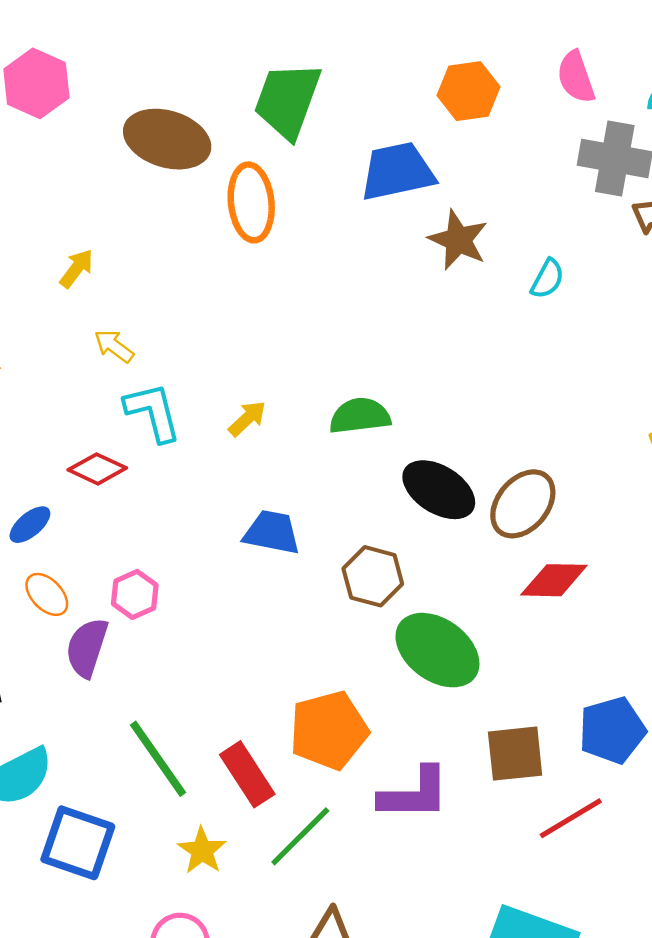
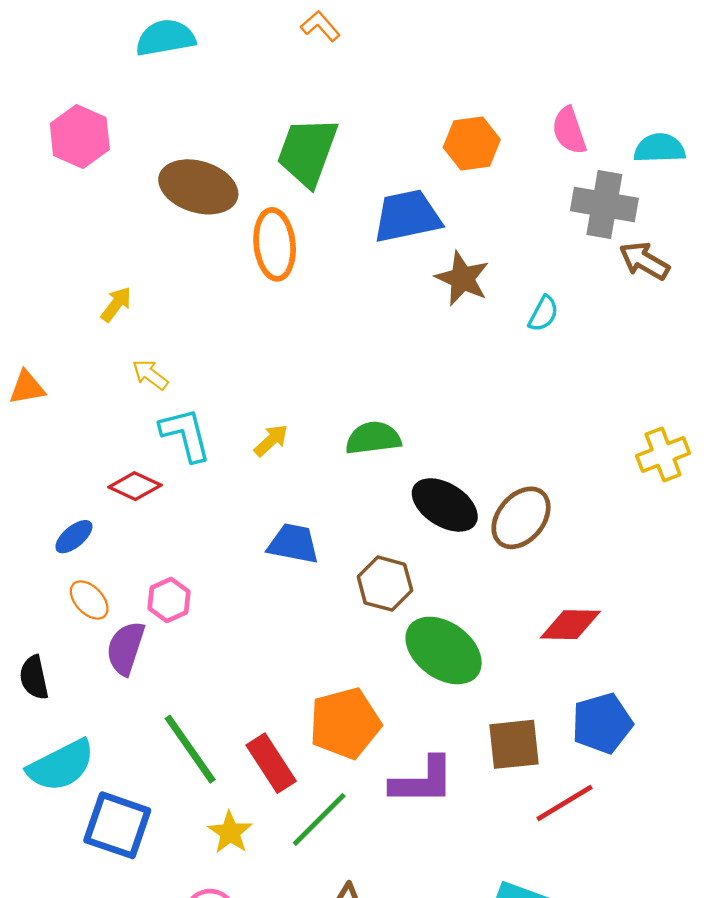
red diamond: (554, 580) -> (570, 625), moved

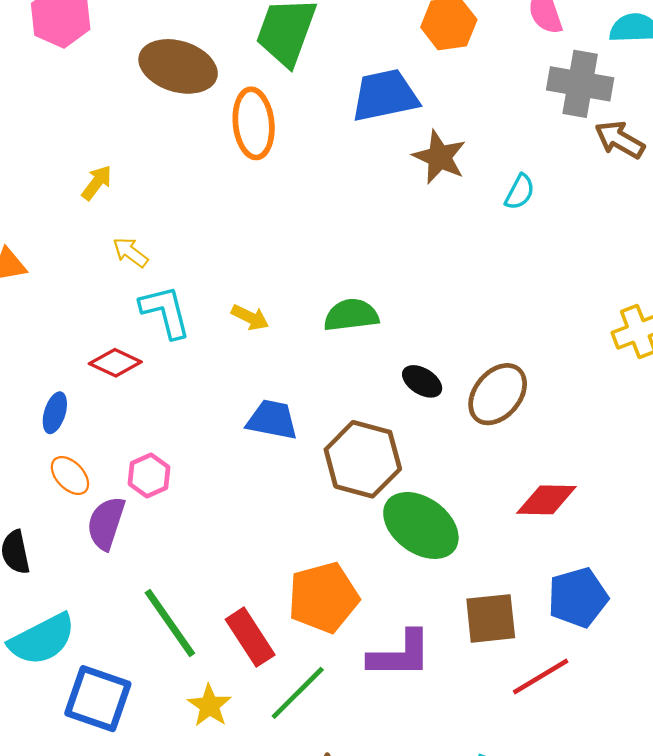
yellow arrow: (271, 440) -> (250, 317), turned 69
black ellipse: (445, 505) -> (422, 381), size x0.6
blue ellipse: (74, 537) -> (55, 413), turned -33
brown hexagon: (385, 584) -> (363, 459), size x1.4

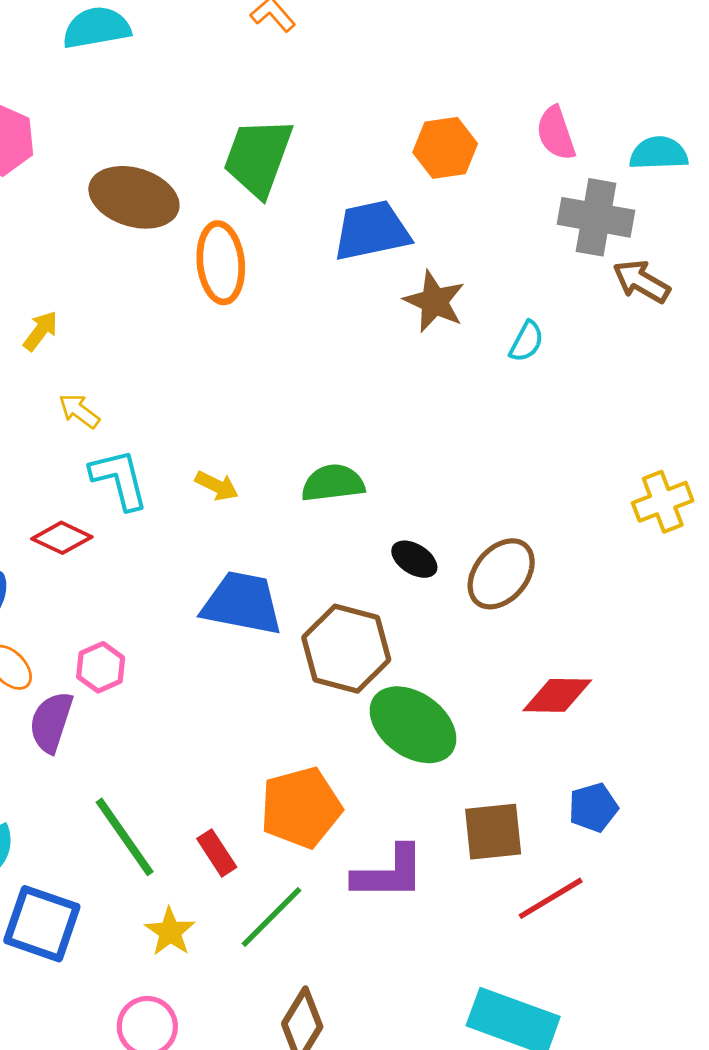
blue trapezoid: (272, 420) -> (242, 603), size x1.4
blue pentagon: (578, 598) -> (593, 808), size x0.7
red rectangle: (250, 637) -> (217, 853), size x0.7

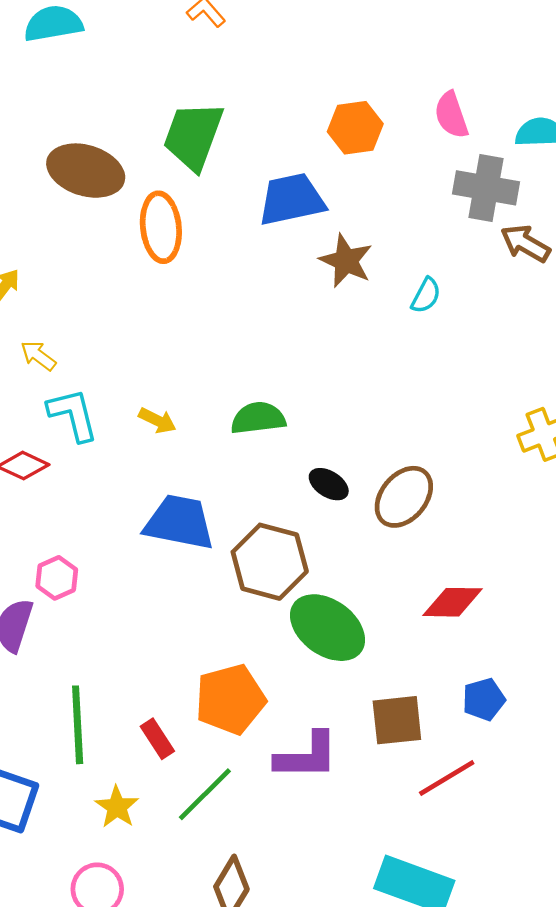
green line: (125, 837) -> (78, 725), turned 32

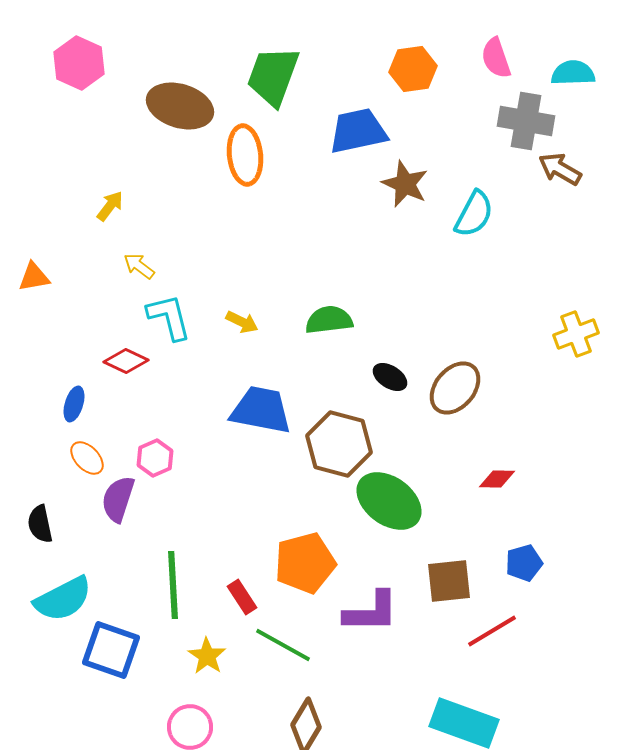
cyan semicircle: (426, 296) -> (474, 214), size x1.5
red diamond: (452, 602) -> (497, 479), size x0.7
green line: (205, 794) -> (283, 645), turned 74

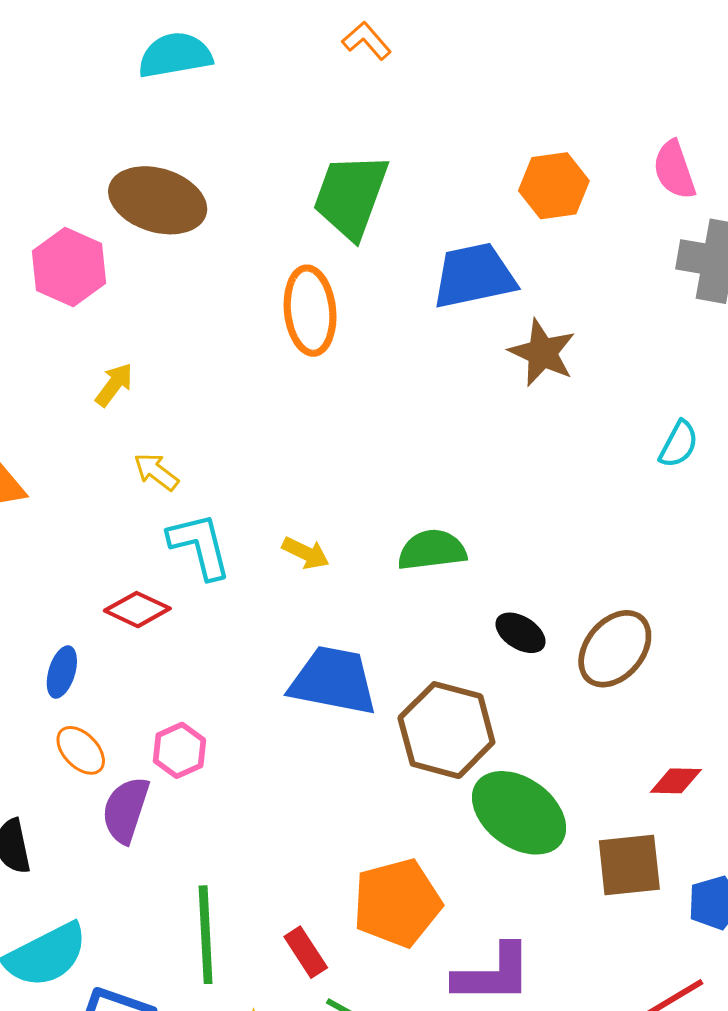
pink hexagon: (79, 63) -> (69, 267), moved
brown ellipse: (180, 106) -> (158, 200), moved
cyan semicircle: (474, 214) -> (679, 444), moved, size x0.7
brown square: (449, 581) -> (629, 865), moved

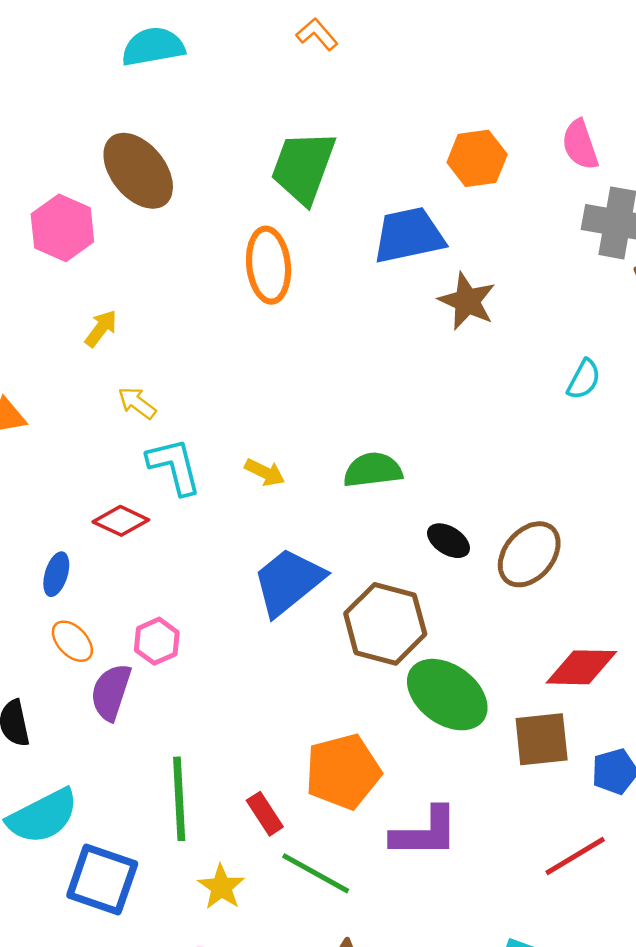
brown ellipse: (158, 200) -> (138, 171), turned 34
blue trapezoid: (333, 681) -> (288, 582), turned -50
red diamond: (676, 781) -> (581, 667), size x1.6

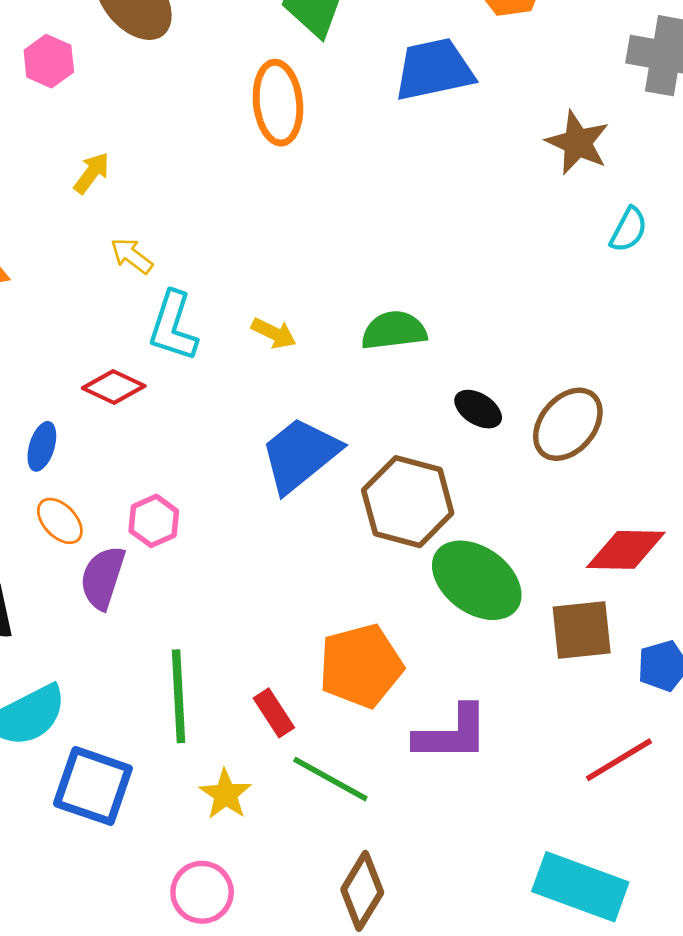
pink hexagon: (62, 228) -> (49, 61), size x0.7
brown star: (467, 301) -> (578, 143), moved
cyan L-shape: (174, 466) -> (173, 326), turned -148

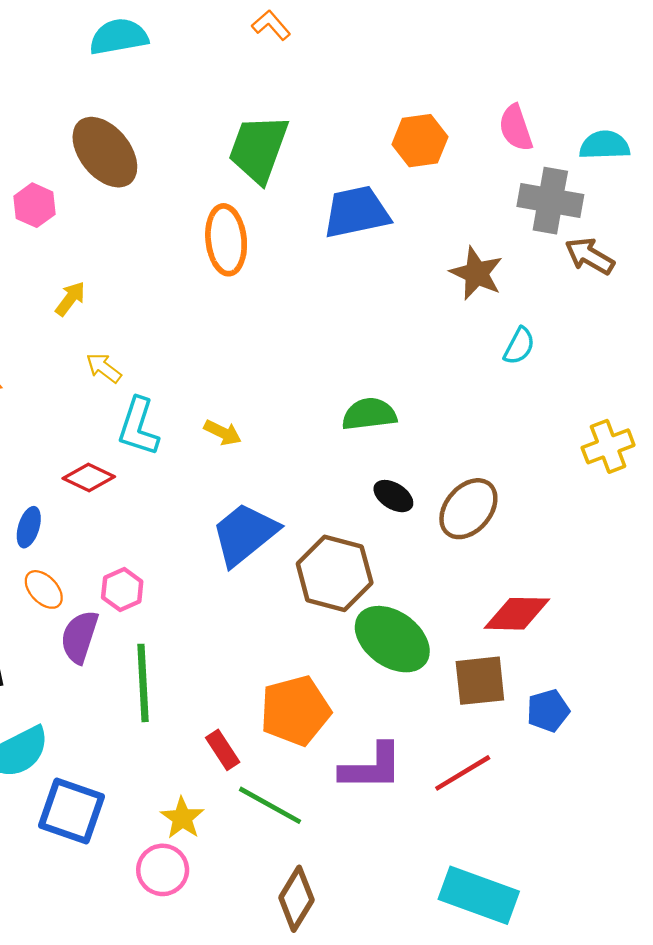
green semicircle: (394, 330) -> (369, 414), moved
green line: (179, 696) -> (143, 683), moved
red line: (619, 760) -> (463, 773), moved
pink circle: (202, 892) -> (163, 870), moved

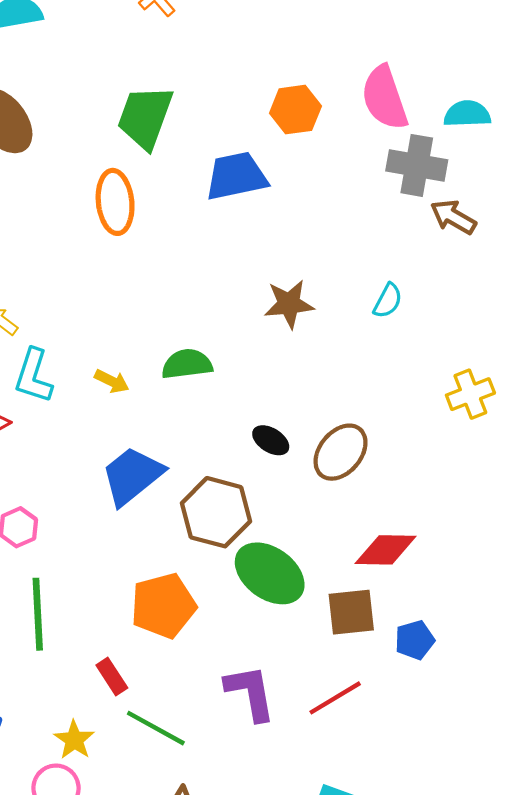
pink semicircle: (516, 128) -> (385, 98), size x1.5
brown star: (476, 273) -> (289, 304), moved, turned -30
green semicircle: (369, 414) -> (187, 364), moved
orange pentagon: (295, 711) -> (163, 606), moved
purple L-shape: (371, 767) -> (250, 693), turned -100

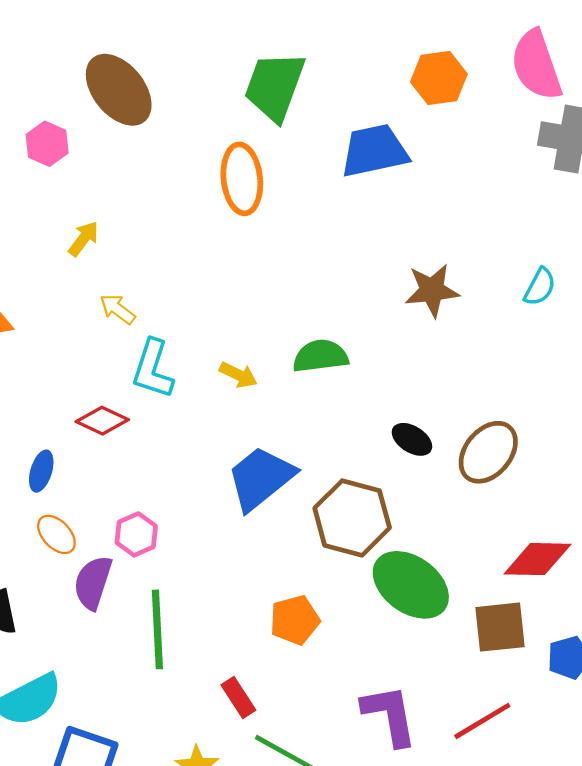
orange pentagon: (163, 606) -> (295, 620), size x0.7

